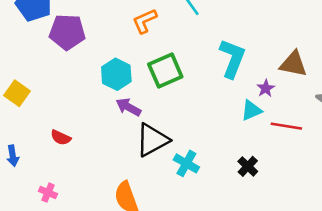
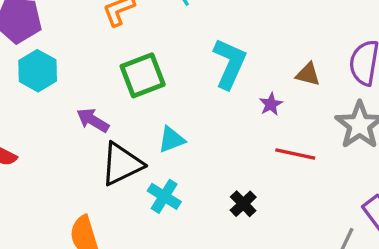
brown triangle: (293, 64) -> (308, 74), size x0.7
cyan hexagon: (116, 74) -> (38, 71), moved
cyan triangle: (251, 110) -> (172, 140), moved

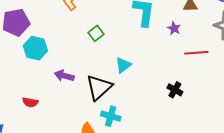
green square: (143, 75) -> (96, 33), size x0.6
purple arrow: (93, 120) -> (64, 76), moved
cyan cross: (164, 196) -> (111, 116), moved

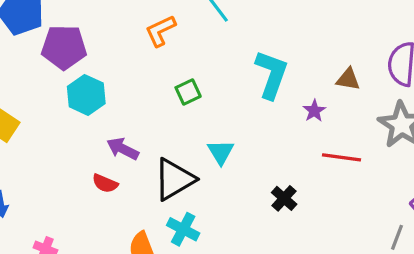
cyan triangle: (123, 65) -> (221, 152), turned -36
black cross: (175, 90) -> (284, 198), moved
red semicircle: (30, 102) -> (105, 183), moved

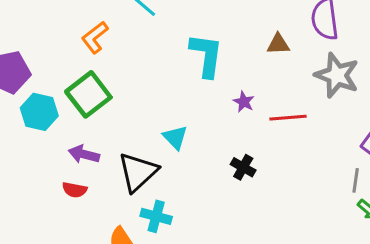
green square: (188, 92) -> (88, 94), moved, size x1.8
purple star: (314, 111) -> (244, 102), moved

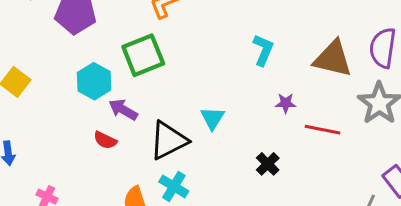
brown triangle: (278, 44) -> (333, 59), size x1.8
cyan L-shape: (206, 55) -> (263, 50), size x0.7
purple star: (244, 102) -> (286, 103), turned 30
cyan hexagon: (39, 112) -> (94, 81), moved

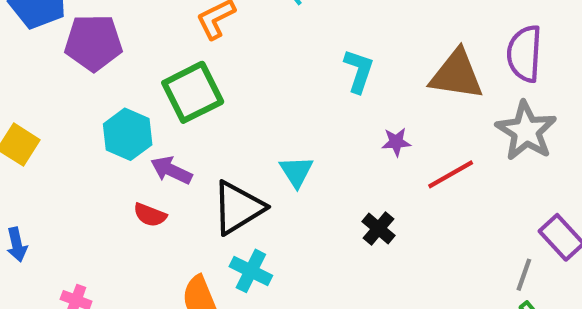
red line: (322, 130) -> (451, 174), turned -36

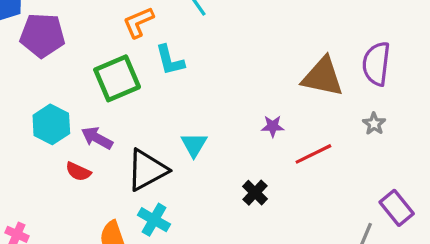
cyan L-shape: (359, 71) -> (170, 60), moved, turned 144
gray star: (526, 131) -> (374, 124), size x0.5
cyan hexagon: (128, 134) -> (51, 124), moved

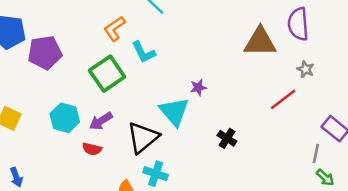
purple star: (273, 126) -> (198, 87), moved
purple arrow: (97, 138) -> (101, 121), turned -50
cyan triangle: (194, 145) -> (174, 112), size x1.5
red line: (313, 154) -> (283, 99), moved

